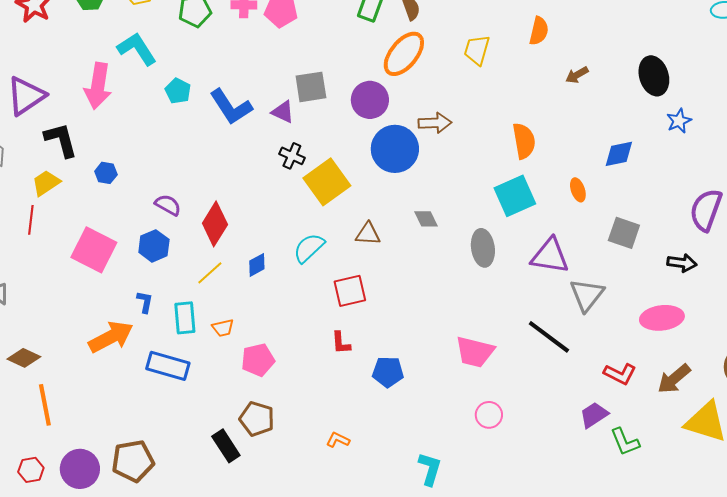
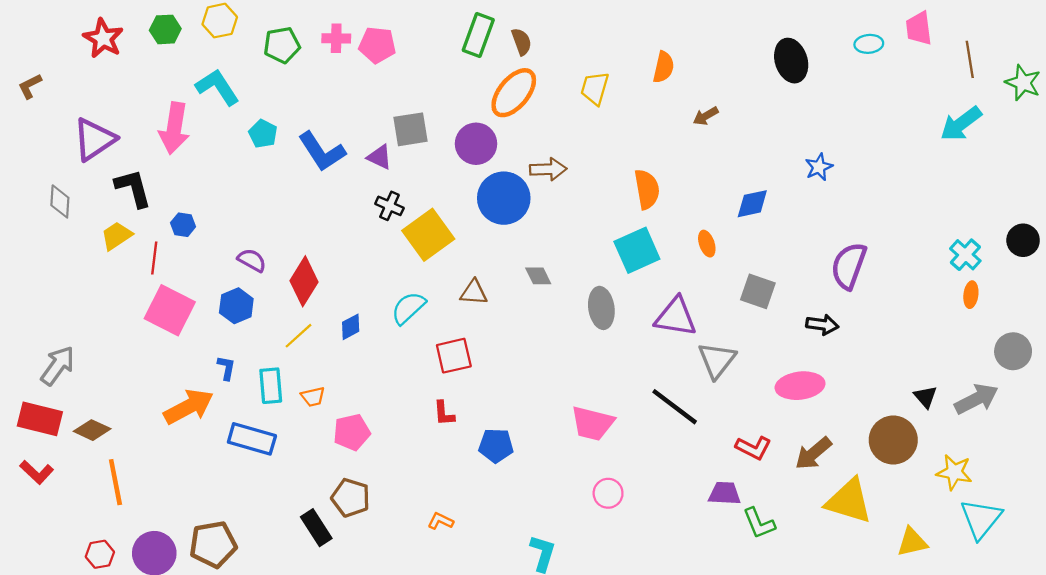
black ellipse: (654, 76) -> (791, 61), moved
red line: (31, 220) -> (154, 258), moved
purple trapezoid: (594, 415) -> (725, 493), turned 36

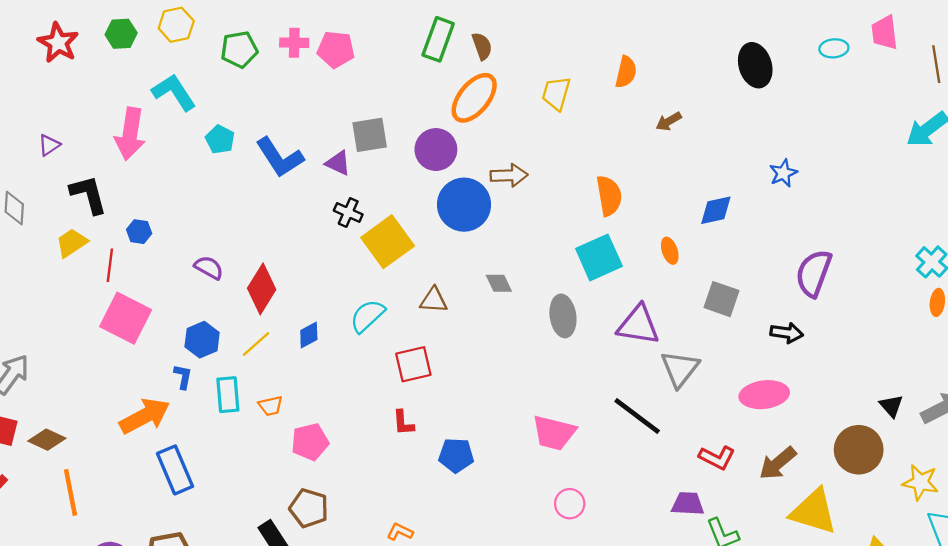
purple triangle: (94, 139) -> (49, 145), size x0.5
blue hexagon: (236, 306) -> (202, 340), moved
blue rectangle: (252, 439) -> (175, 470), moved, turned 51

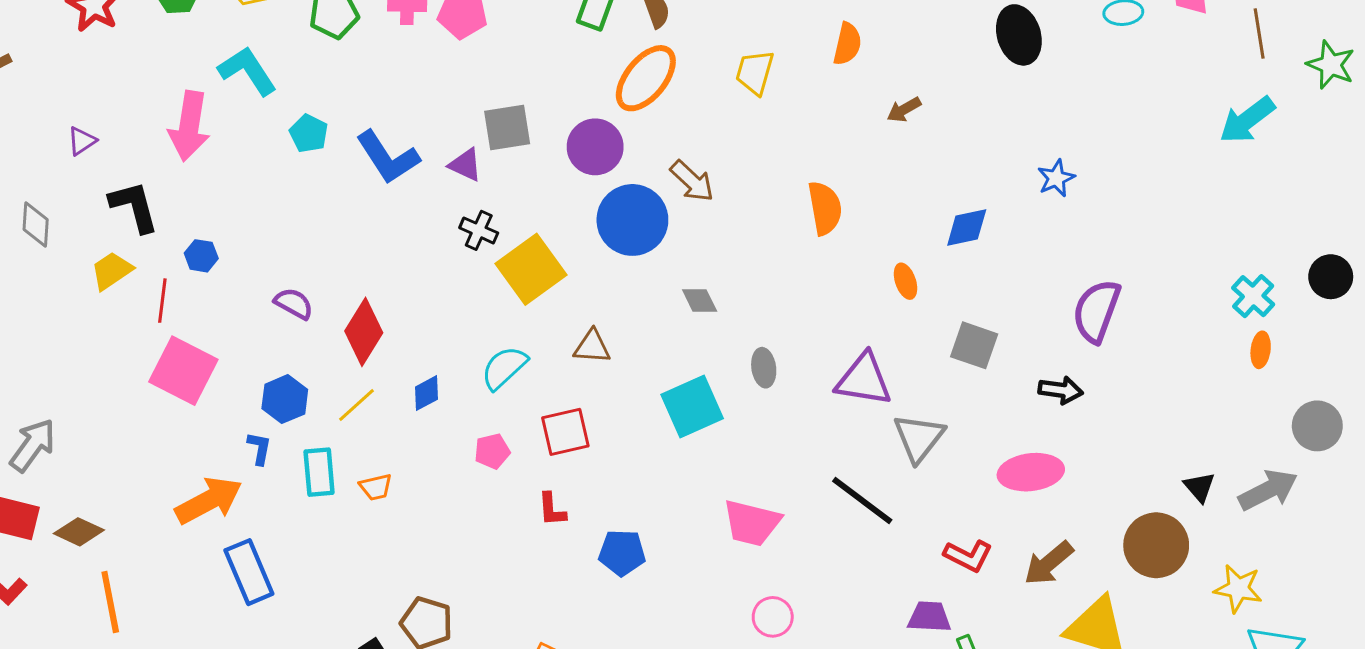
brown arrow: (509, 175) -> (692, 181), turned 45
cyan square: (599, 257) -> (692, 406), moved
gray diamond: (499, 283) -> (700, 301), moved
gray ellipse: (563, 316) -> (764, 368), size x0.7
pink pentagon: (310, 442) -> (492, 451), moved, size x0.7

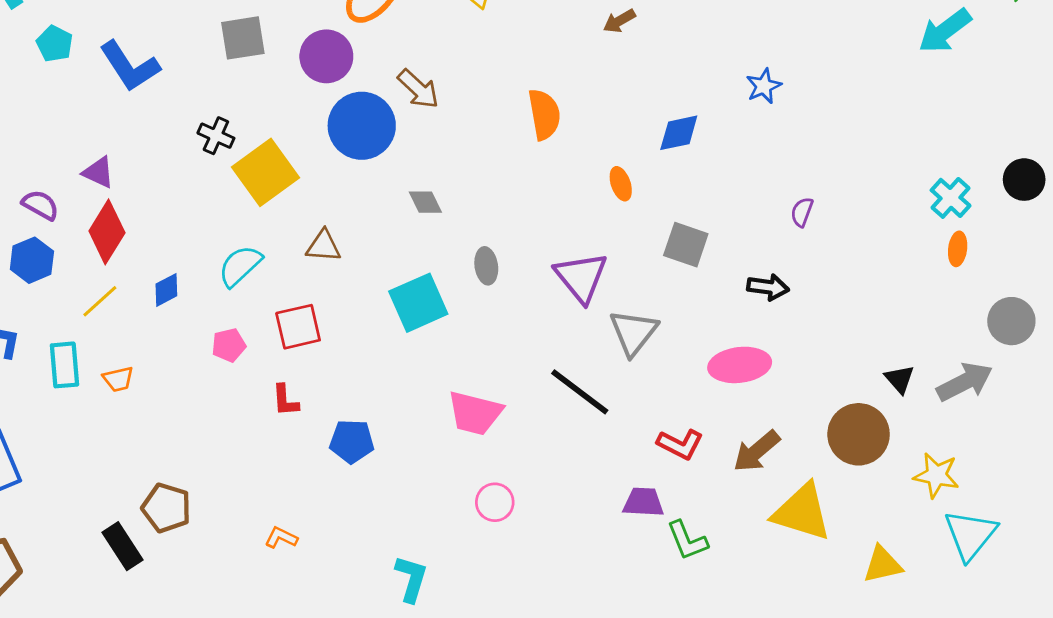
purple triangle: (465, 165) -> (98, 172), moved
purple semicircle: (1096, 311) -> (802, 212), size x0.5
purple triangle: (864, 380) -> (581, 277), turned 42
blue hexagon: (285, 399) -> (32, 260), moved

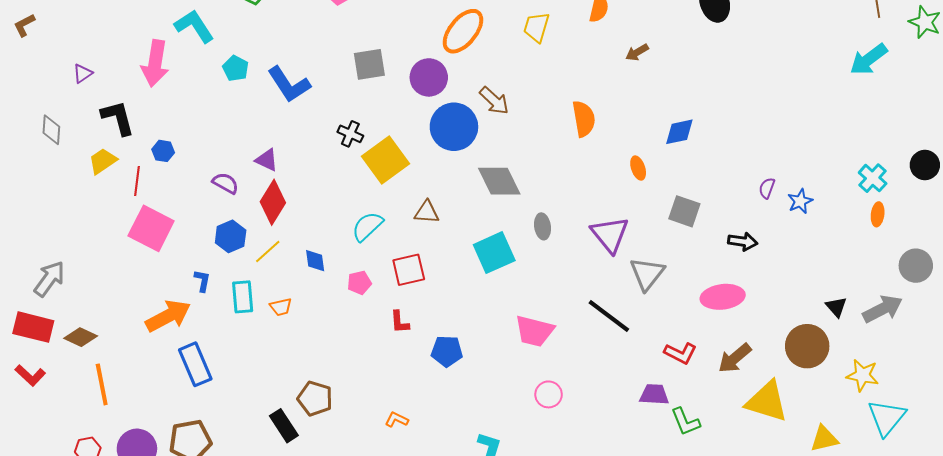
blue star: (764, 86) -> (800, 201), moved
gray diamond: (425, 202) -> (499, 181), size x1.8
blue hexagon: (32, 260) -> (231, 236), moved
blue diamond: (166, 290) -> (315, 261), moved, turned -70

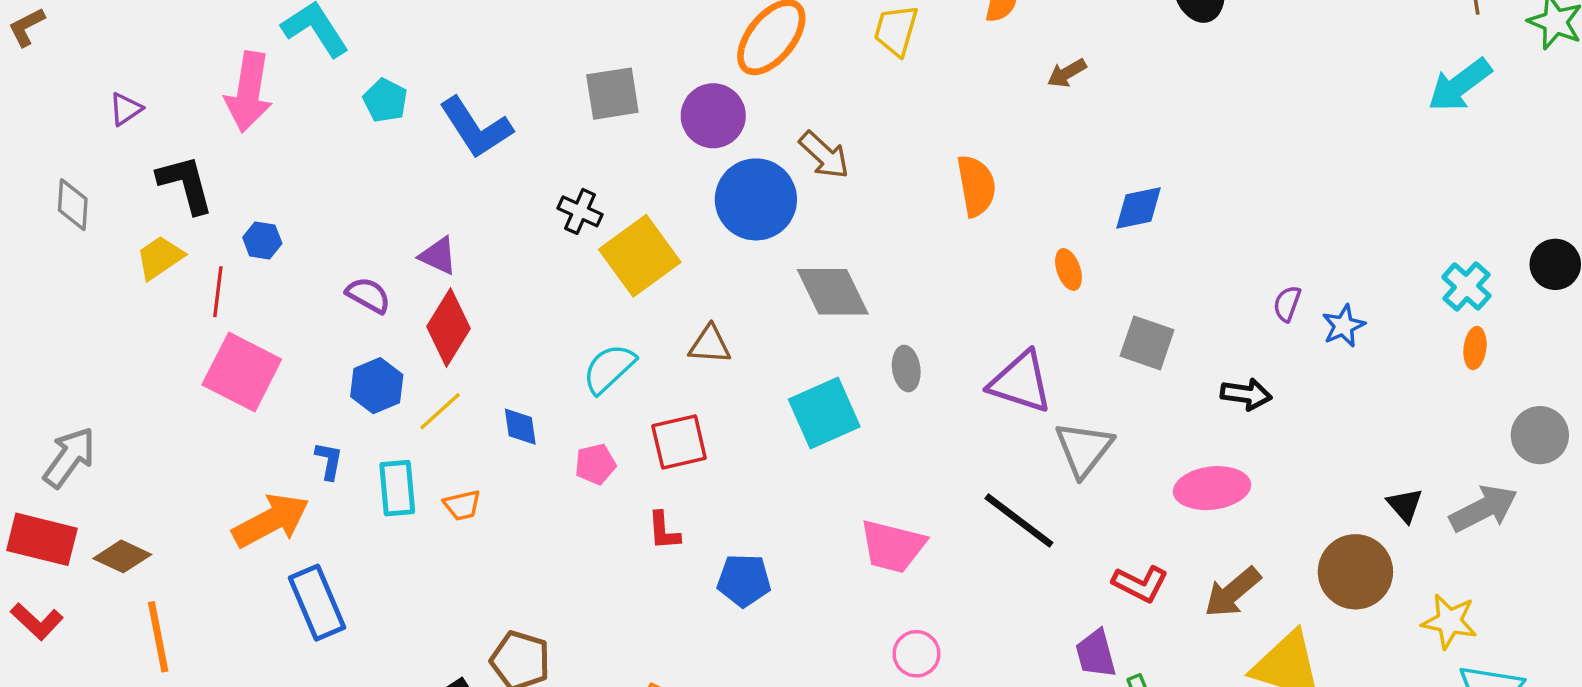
purple triangle: (610, 234) -> (1021, 382), turned -33
purple trapezoid: (654, 394) -> (1096, 654), turned -108

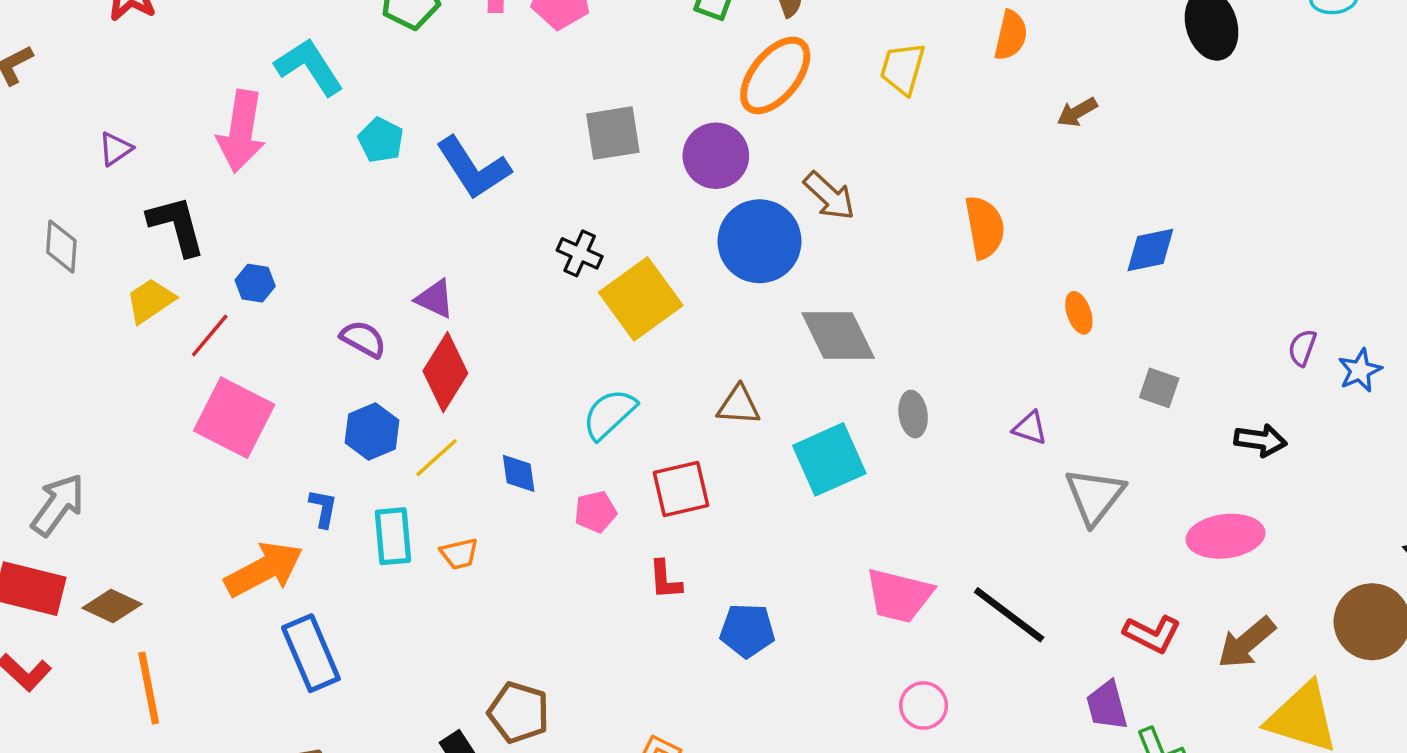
red line: (218, 292) -> (210, 336), turned 33
gray square: (1147, 343) -> (1159, 388), size x0.7
brown triangle: (710, 345) -> (739, 405), moved
purple triangle: (1021, 382) -> (1030, 428), size x0.5
black line: (1019, 521) -> (1009, 615), moved

